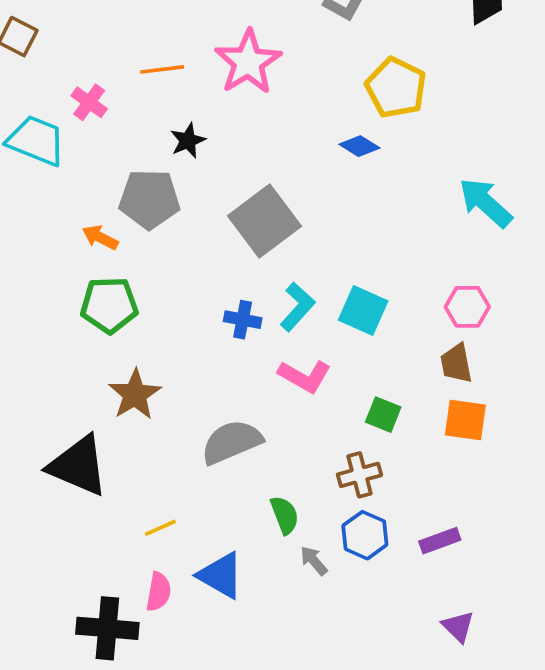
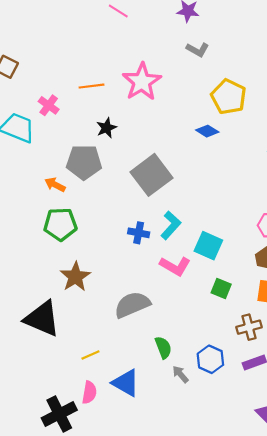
cyan square: (363, 310) -> (208, 246), moved
brown cross: (359, 475) -> (249, 327), moved
black cross: (107, 628) -> (59, 414), turned -32

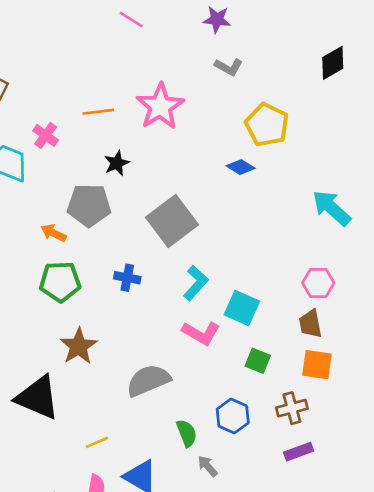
blue cross: (139, 233) -> (127, 278), moved
blue hexagon: (210, 359) -> (233, 416), moved

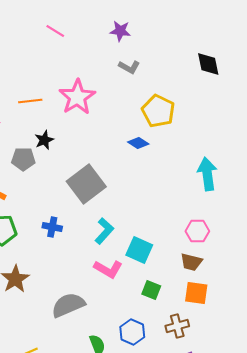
black diamond: (333, 63) -> (208, 64), turned -72
gray pentagon: (89, 205) -> (23, 159), moved, size x0.7
cyan arrow: (331, 208) -> (207, 174), turned 40
brown trapezoid: (310, 324) -> (191, 262), turned -65

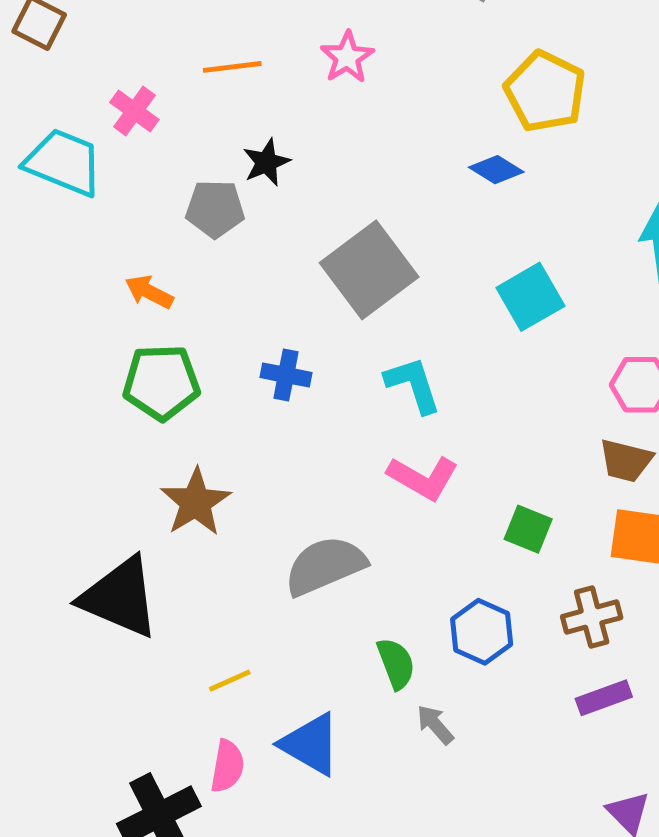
pink star: (77, 97) -> (347, 57), size x0.6
cyan L-shape: (104, 231) -> (413, 385), turned -60
cyan square: (139, 250) -> (530, 297), moved, turned 36

